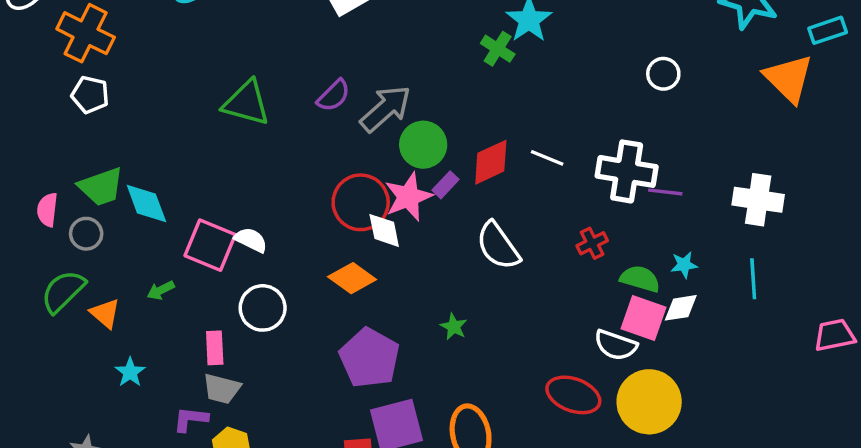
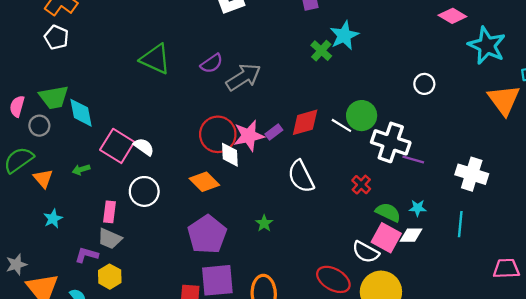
green circle: (423, 145) -> (362, 116), moved
red cross: (592, 243) -> (361, 185), turned -30

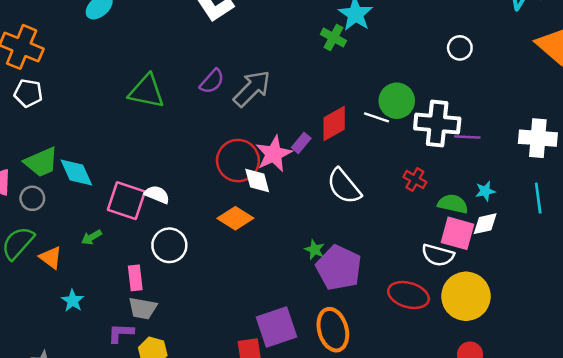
purple pentagon: (207, 235) -> (339, 268), moved

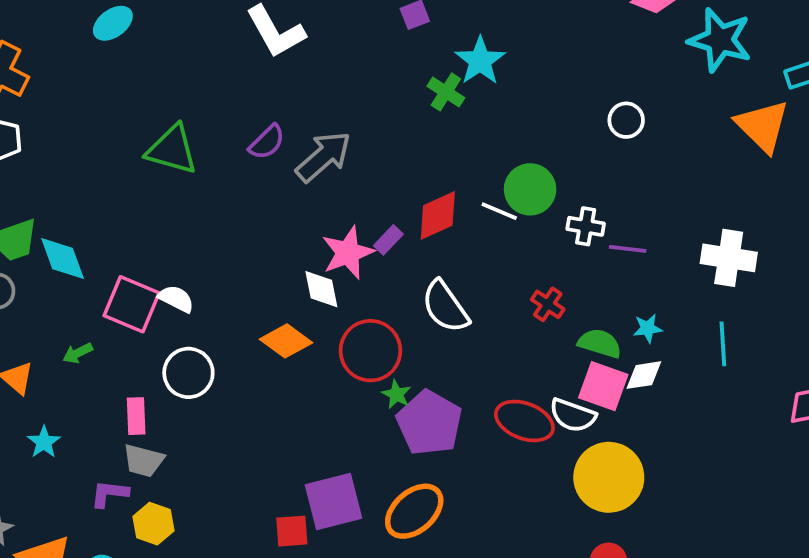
white cross: (437, 123) -> (586, 226), size x0.6
red circle: (238, 161) -> (370, 351), moved
red ellipse: (408, 295) -> (524, 421), moved
orange ellipse: (333, 330) -> (414, 511), turned 60

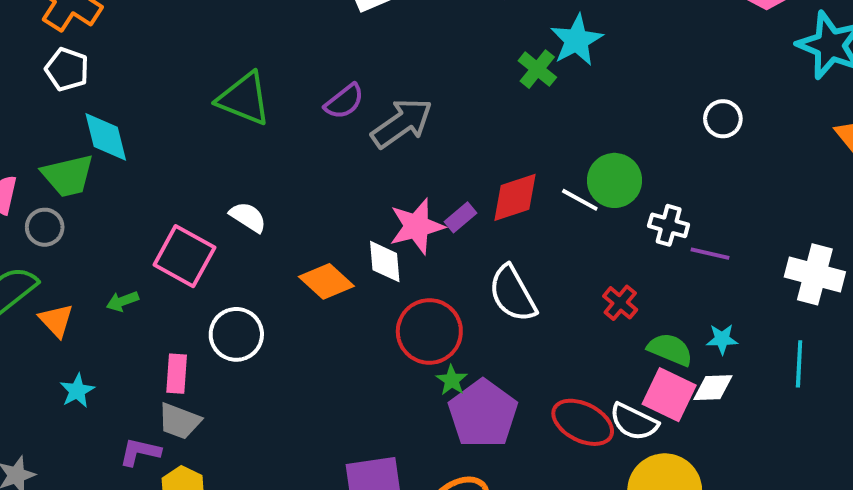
cyan diamond: (63, 259) -> (106, 137), moved
white semicircle: (176, 299) -> (248, 217), moved
orange diamond: (286, 341) -> (326, 281), moved

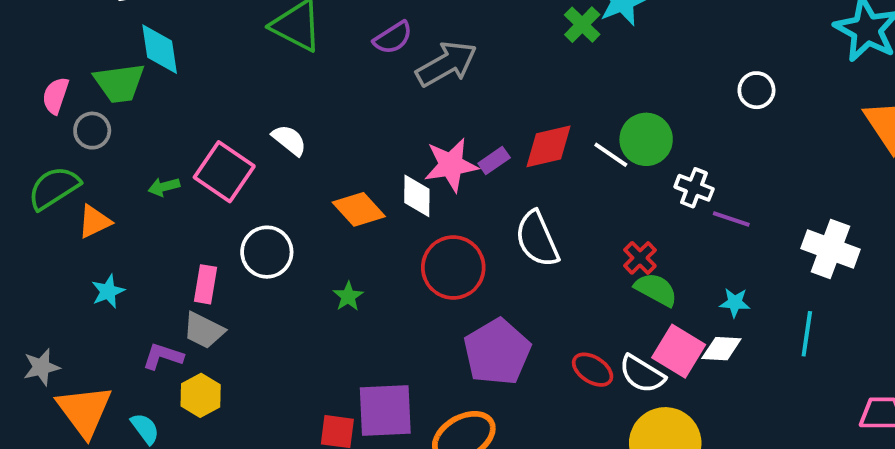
green arrow: (122, 301) -> (164, 187), moved
orange triangle: (56, 320) -> (94, 222), turned 42
green semicircle: (670, 349) -> (656, 289), moved
green star: (452, 380) -> (348, 296), moved
red ellipse: (583, 422) -> (593, 370), size x0.7

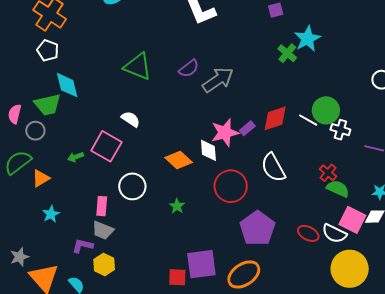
white semicircle: (289, 140) -> (131, 119), moved
white cross: (694, 188) -> (340, 130), moved

